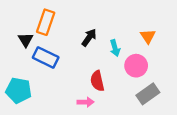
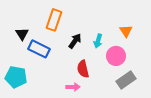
orange rectangle: (46, 22) -> (54, 20), moved
black arrow: (89, 37) -> (75, 41), moved
cyan arrow: (115, 48) -> (98, 41), turned 32

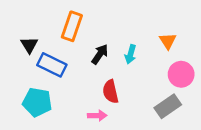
pink circle: (116, 56) -> (181, 74), moved
cyan pentagon: (16, 77) -> (37, 102), moved

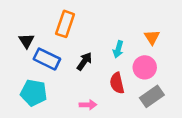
black arrow: (100, 54) -> (84, 61), moved
pink circle: (181, 74) -> (145, 67), moved
red semicircle: (110, 92) -> (117, 83), moved

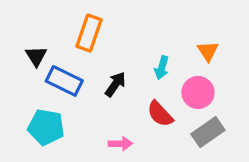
red semicircle: (117, 83) -> (160, 114), turned -30

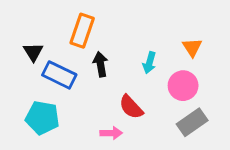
black arrow: (115, 84) -> (100, 64), moved, turned -45
red semicircle: (160, 114) -> (131, 107), moved

